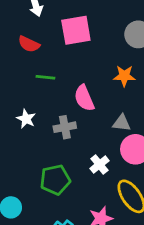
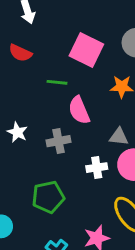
pink square: (76, 30) -> (86, 50), moved, turned 36
green line: (45, 77) -> (57, 82), moved
white cross: (99, 165) -> (97, 168), moved, turned 30

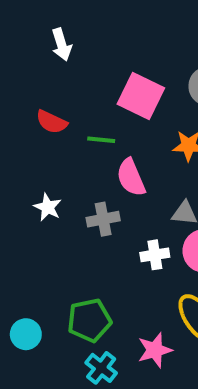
red semicircle: (20, 53) -> (52, 122), moved
green pentagon: (48, 197) -> (89, 320), moved

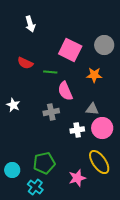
white star: (48, 207) -> (13, 105), moved
cyan cross: (101, 368) -> (35, 187), moved

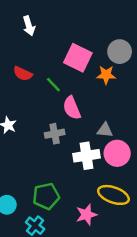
green line: (50, 72) -> (53, 85), turned 40
orange star: (94, 75) -> (106, 75), moved
white cross: (77, 130) -> (86, 156), size x1.5
yellow ellipse: (99, 162) -> (113, 195), turned -35

